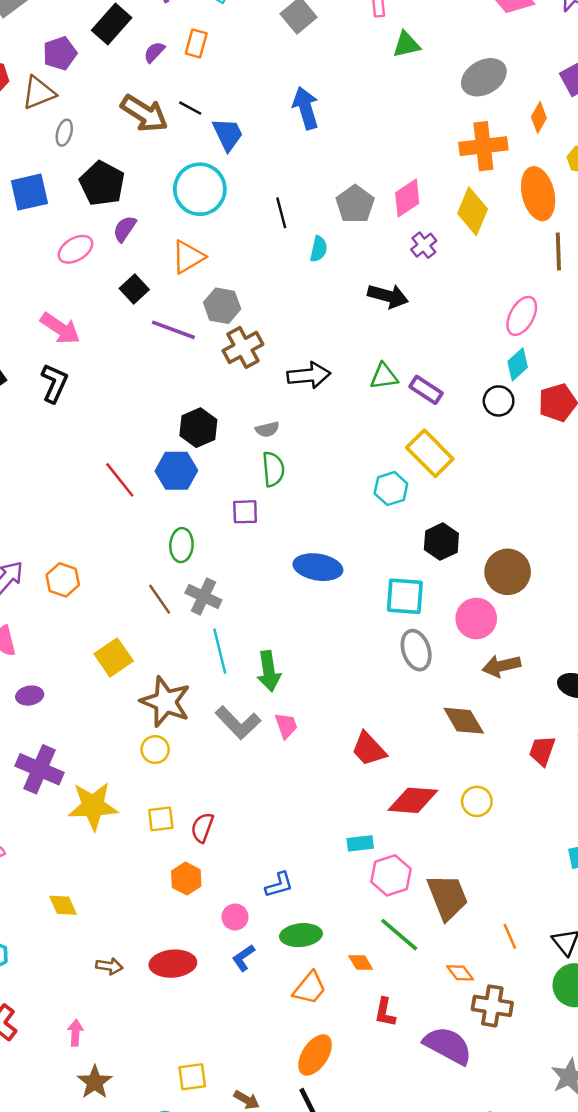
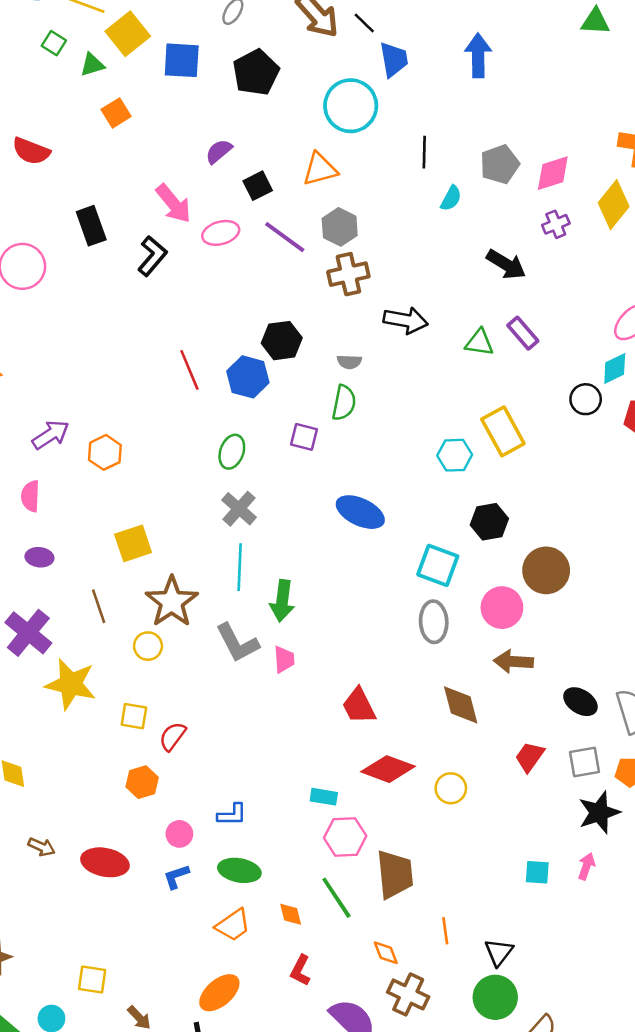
purple semicircle: (125, 229) -> (219, 151), moved
pink ellipse: (75, 249) -> (221, 233), moved
purple rectangle: (426, 390) -> (523, 333), moved
brown line: (160, 599) -> (99, 606), moved

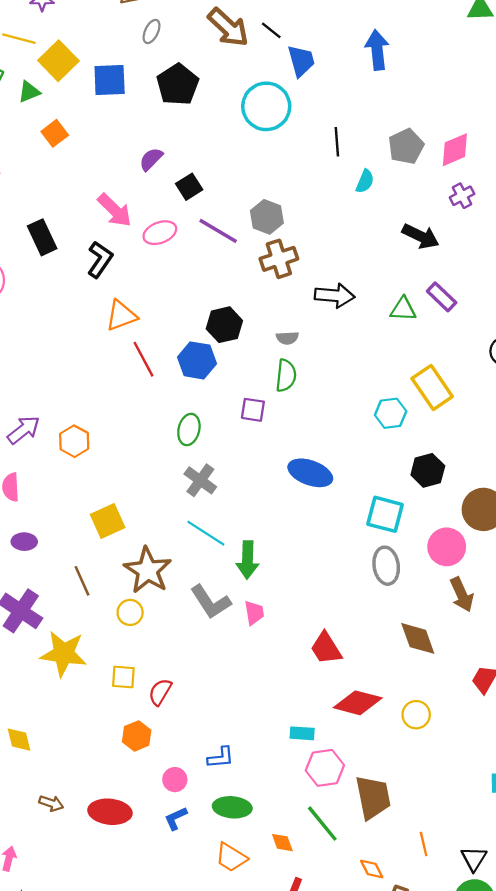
orange triangle: (320, 169) -> (121, 316), moved
cyan line: (240, 567) -> (206, 533), turned -54
brown arrow: (513, 661) -> (462, 595), turned -112
orange trapezoid: (233, 925) -> (231, 857), turned 72

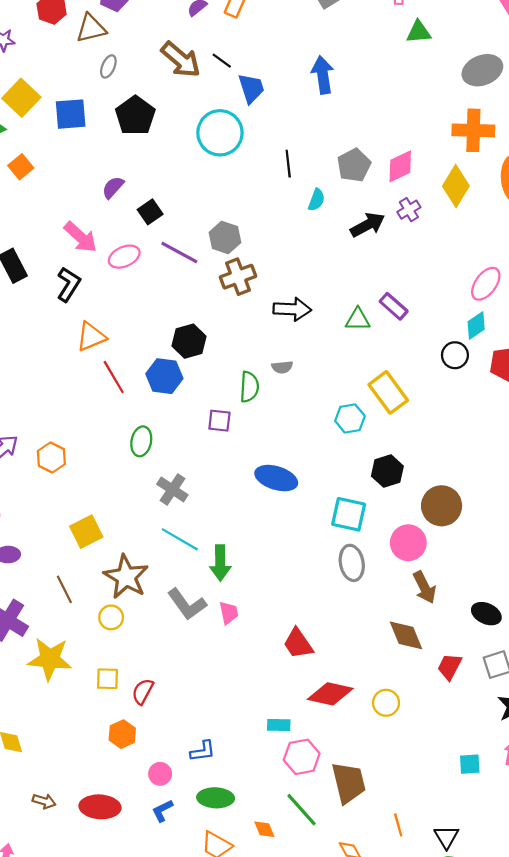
black arrow: (421, 236) -> (368, 225), moved, turned -52
gray semicircle: (287, 338) -> (282, 367), moved
green ellipse: (189, 429) -> (141, 441), moved
brown diamond: (418, 638) -> (406, 635), moved

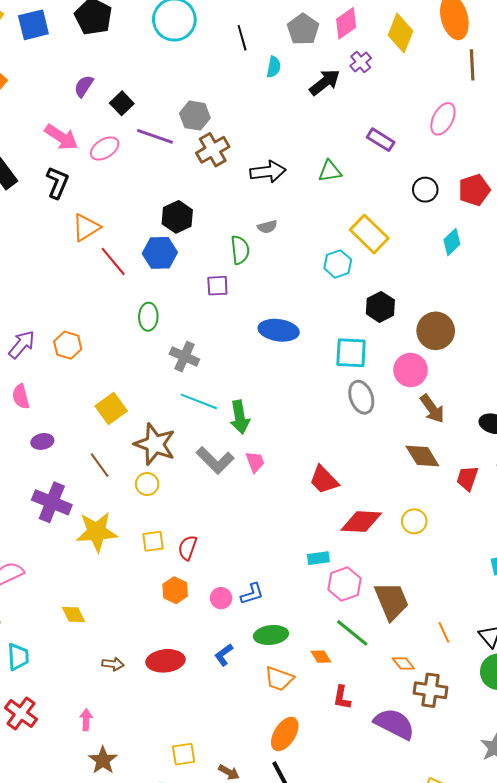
purple rectangle: (394, 306) -> (381, 140), moved
cyan diamond: (476, 326) -> (452, 242), moved
pink circle: (160, 774) -> (221, 598), moved

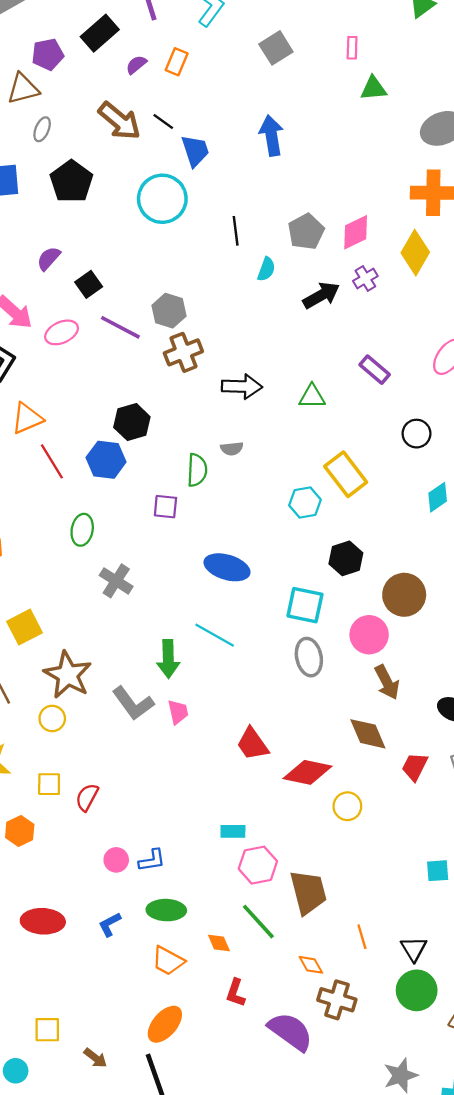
cyan line: (199, 401) -> (215, 635), moved
red diamond: (361, 522) -> (307, 772), moved
orange hexagon: (175, 590) -> (20, 831), moved

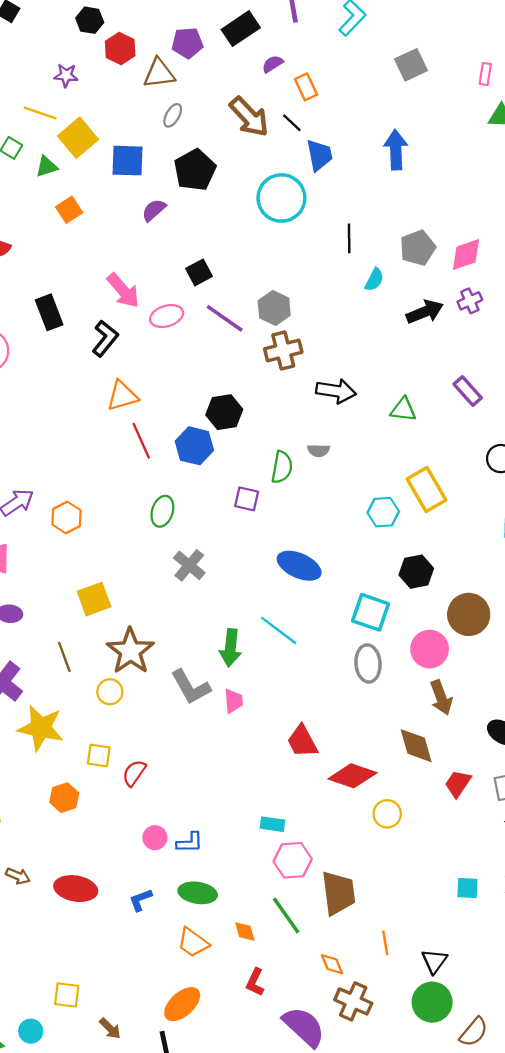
orange rectangle: (177, 62) -> (306, 87), moved, turned -55
purple semicircle: (49, 258) -> (154, 210), moved

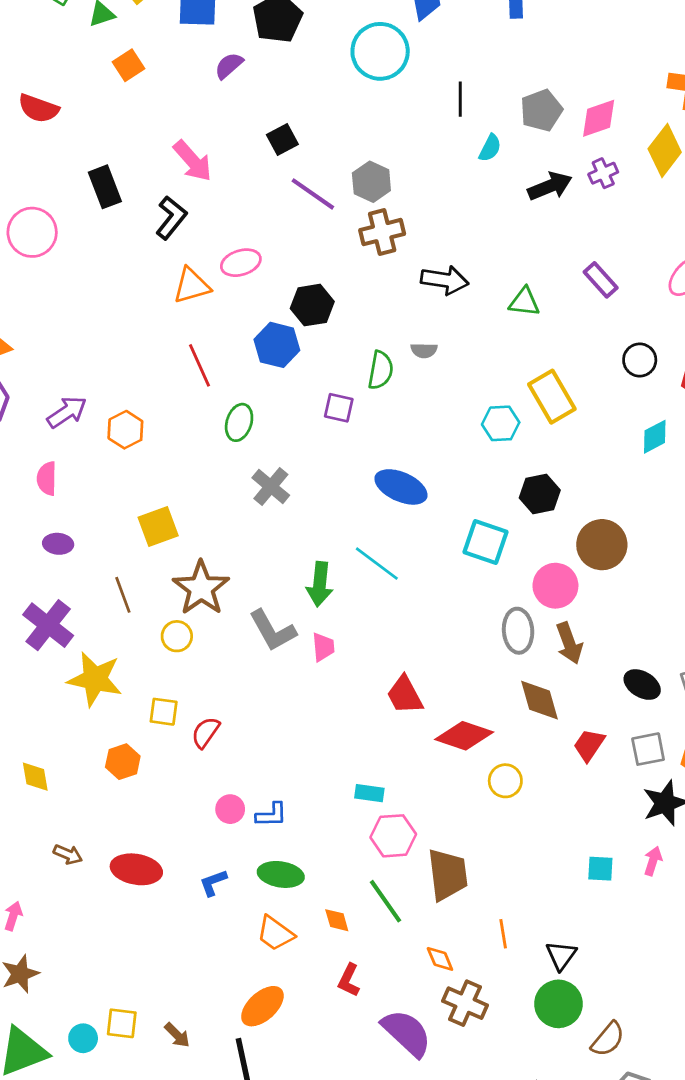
pink ellipse: (167, 316) -> (241, 263), moved
red line: (141, 441) -> (199, 365), moved
gray ellipse: (368, 663) -> (518, 631), moved
yellow square: (67, 995) -> (122, 1023), moved

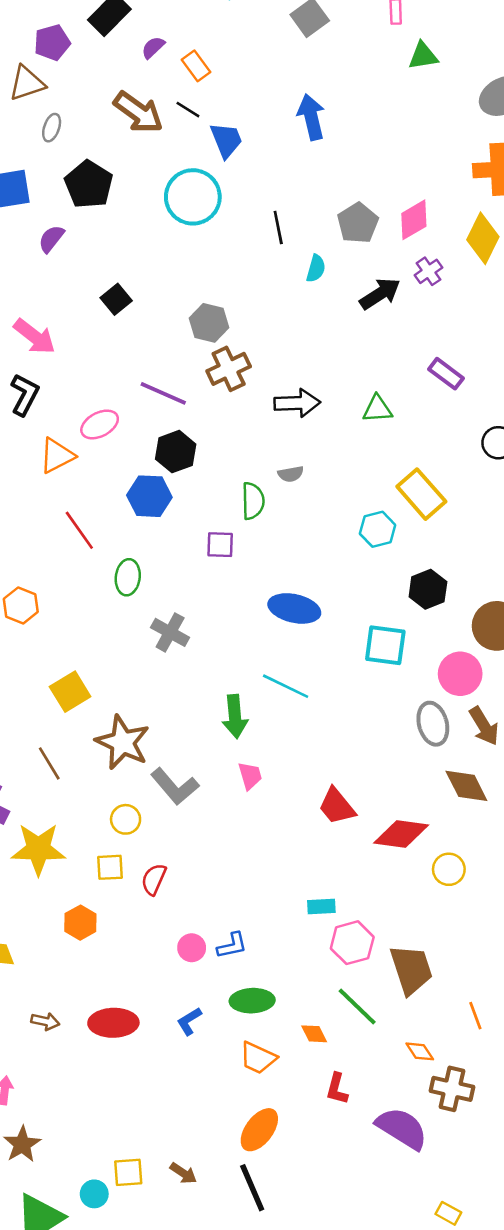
purple line: (313, 194) -> (163, 393), moved
gray L-shape: (273, 631) -> (175, 787), moved
yellow circle: (177, 636) -> (126, 819), moved

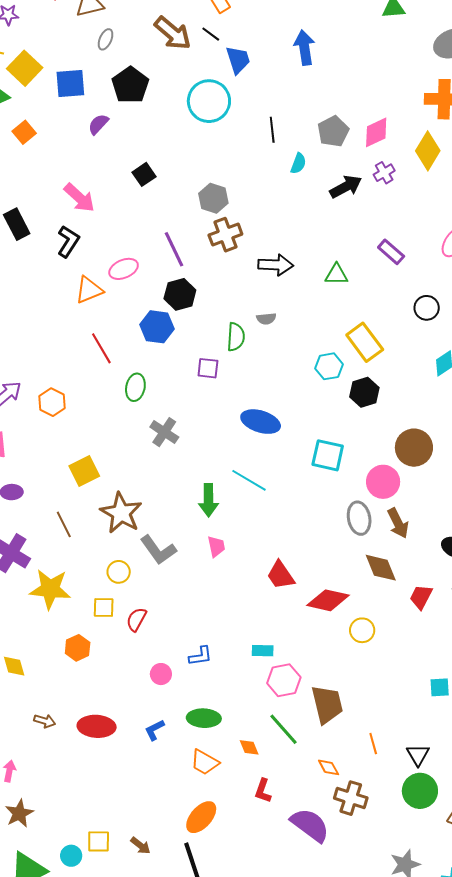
purple line: (163, 393) -> (174, 249), turned 36
black hexagon: (428, 589) -> (364, 392), moved
blue L-shape: (232, 946) -> (200, 656), moved

